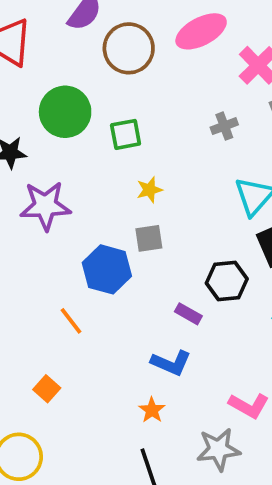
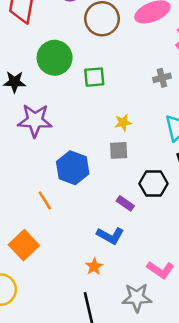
yellow star: (149, 190) -> (123, 123), moved
gray square: (149, 238) -> (119, 150), moved
orange square: (47, 389) -> (24, 245), size x1.6

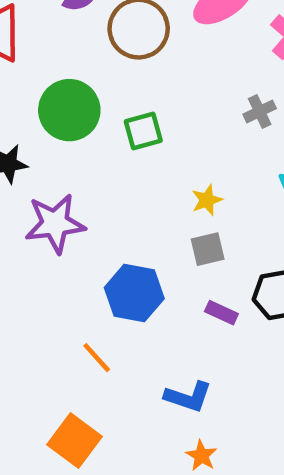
purple rectangle: (125, 203) -> (221, 313), moved
blue L-shape: (110, 236) -> (188, 397), moved

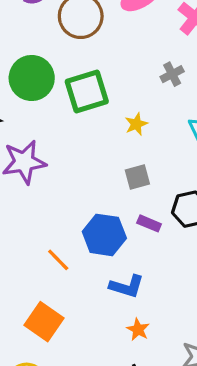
green square: (143, 131) -> (87, 92), size x1.5
yellow star: (207, 200) -> (136, 124), moved
blue hexagon: (134, 293) -> (104, 235), moved

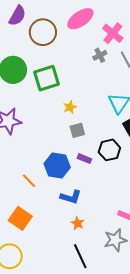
gray cross: (172, 74) -> (100, 55), moved
yellow star: (136, 124) -> (70, 107), moved

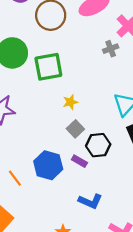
gray square: (77, 130) -> (75, 129), turned -35
black hexagon: (109, 150) -> (98, 145), moved
blue L-shape: (71, 197) -> (90, 201), moved

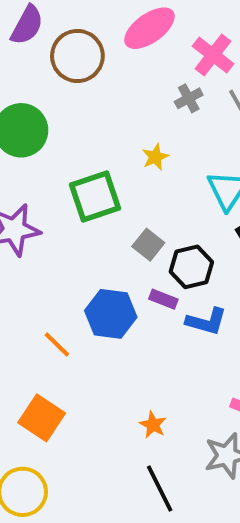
green square: (48, 67) -> (95, 197), moved
yellow star: (70, 102) -> (155, 157), moved
blue L-shape: (90, 201) -> (206, 321), moved

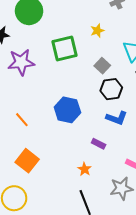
gray square: (148, 245) -> (102, 66), moved
purple rectangle: (163, 299) -> (99, 144), moved
orange line: (57, 344) -> (22, 120), moved

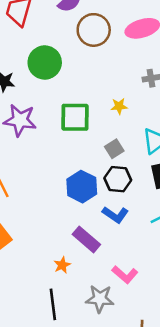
blue hexagon: (67, 110) -> (82, 187), moved
purple rectangle: (99, 144) -> (86, 239), size x1.6

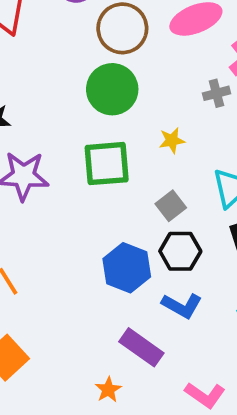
green circle: (45, 62) -> (112, 89), moved

